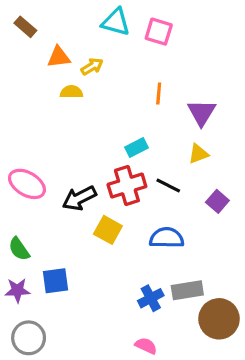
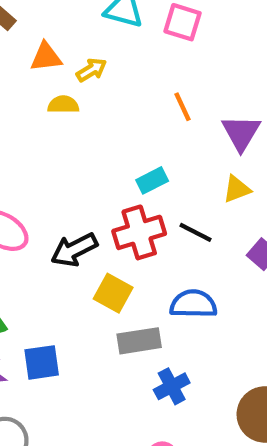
orange line: (159, 93) -> (182, 107), turned -30
gray rectangle: (187, 290) -> (139, 341), moved

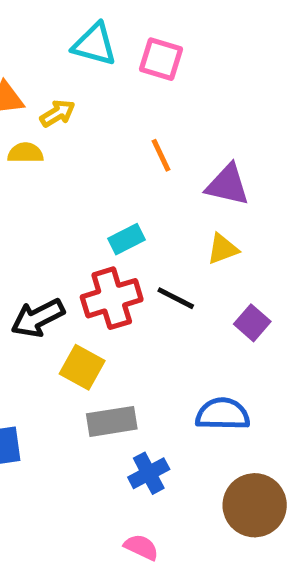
purple triangle: (241, 133) -> (228, 185), turned -48
blue semicircle: (193, 304) -> (223, 414), moved

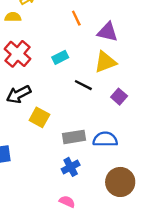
yellow triangle: (223, 249) -> (105, 62), size x1.5
red cross: (112, 298) -> (17, 54), moved, turned -32
gray rectangle: (112, 421) -> (74, 137), moved

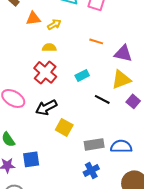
yellow semicircle: (13, 17) -> (49, 47), moved
orange line: (76, 18) -> (96, 41), turned -48
purple square: (119, 97) -> (133, 101), moved

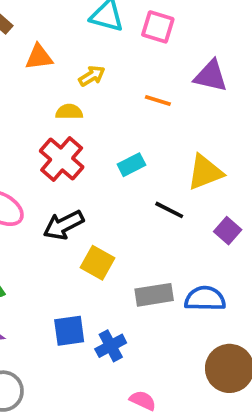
yellow arrow: (54, 24) -> (92, 76), moved
purple triangle: (123, 53) -> (211, 76), moved
purple square: (133, 101) -> (228, 231), moved
blue square: (31, 159) -> (69, 331), moved
blue cross: (91, 170) -> (111, 346), moved

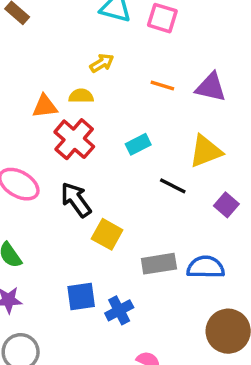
orange triangle: (39, 57) -> (45, 106), moved
purple triangle: (211, 76) -> (211, 87), moved
black arrow: (64, 225) -> (76, 200), turned 81

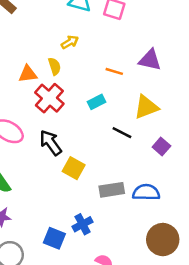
orange line: (162, 86) -> (114, 71), moved
yellow semicircle: (81, 96) -> (54, 66), turned 72
blue square: (81, 297) -> (54, 238), moved, turned 30

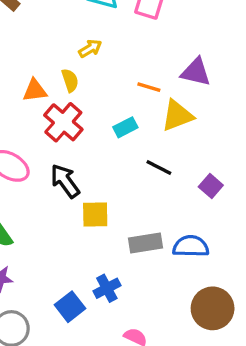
yellow triangle: (146, 107) -> (177, 116), moved
yellow square: (74, 168) -> (95, 214), turned -30
blue square: (54, 238) -> (70, 307), turned 30

